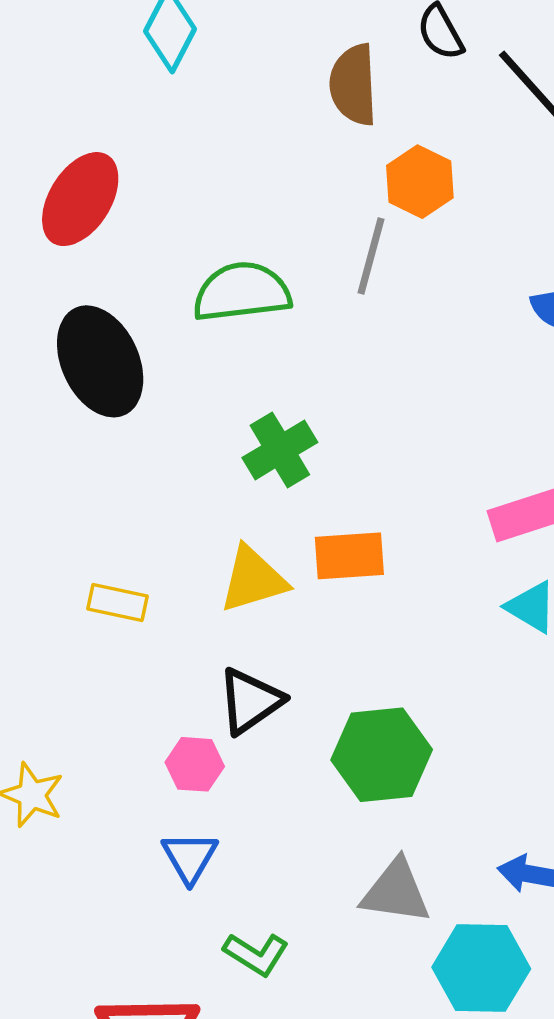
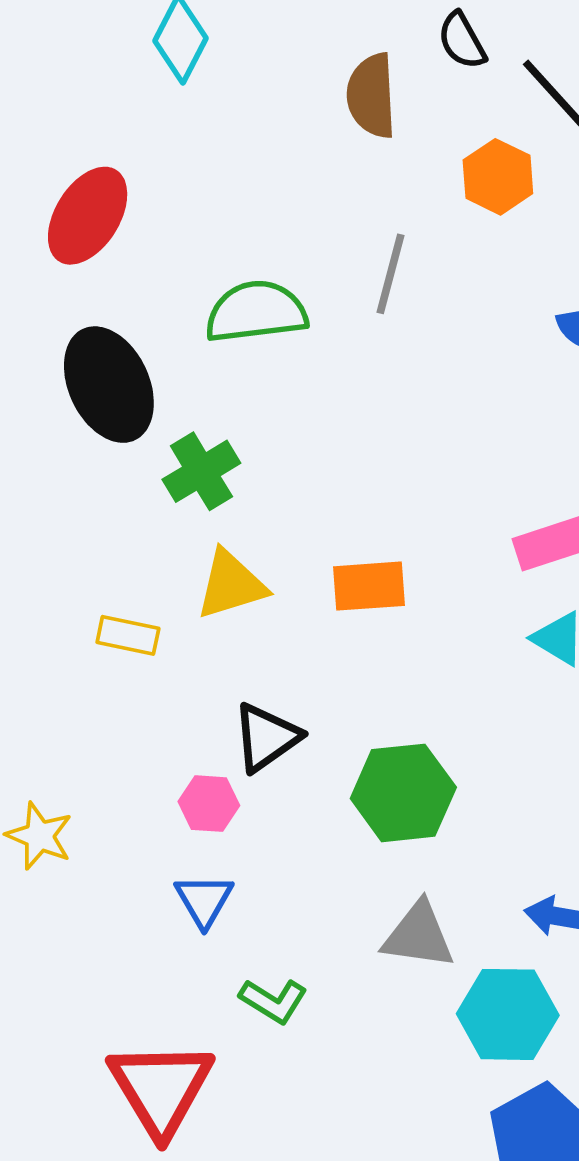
orange hexagon: (420, 182) -> (498, 177), moved
green cross: (280, 450) -> (201, 471), moved
yellow triangle: (253, 579) -> (231, 585), moved

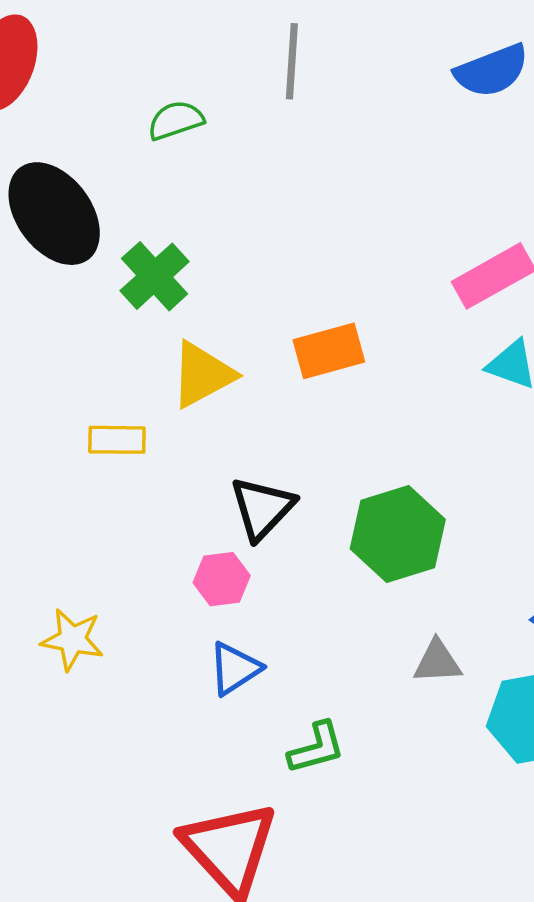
green semicircle: (256, 312) -> (176, 120), size x0.6
blue triangle: (204, 900) -> (235, 669), turned 38
gray triangle: (418, 935) -> (437, 662), size x0.7
green L-shape: (273, 1001) -> (316, 748), turned -36

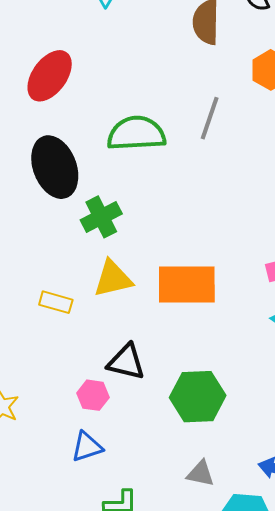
green semicircle: (176, 120) -> (136, 133), size x1.8
orange rectangle: (329, 351) -> (187, 285), size x1.5
black triangle: (262, 508) -> (126, 362), turned 45

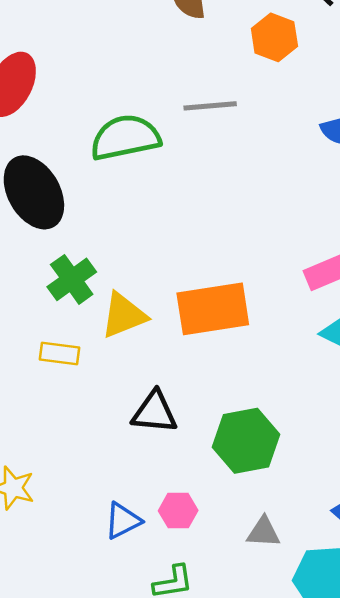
gray line: (210, 118) -> (210, 106), turned 75
green cross: (101, 217) -> (72, 279), moved
pink hexagon: (93, 395) -> (178, 511), moved

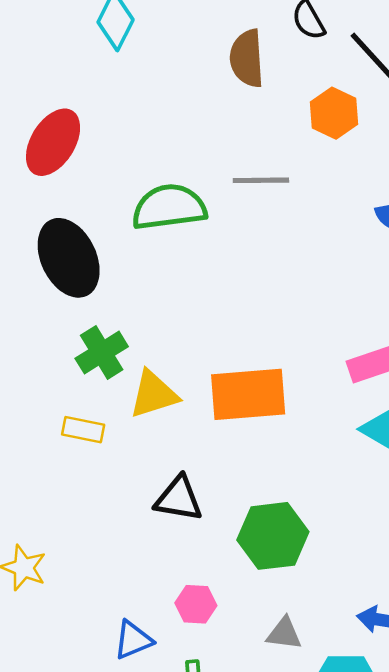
blue triangle: (123, 521) -> (133, 640), moved

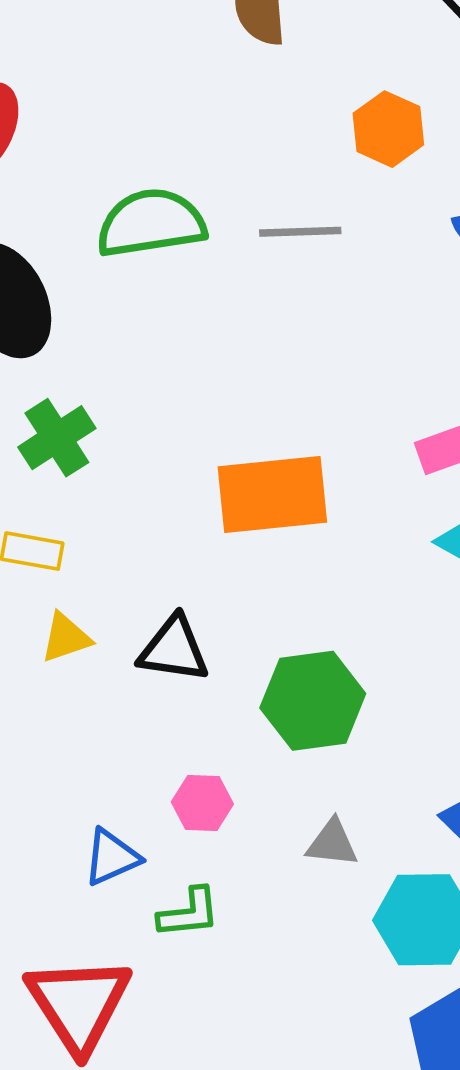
orange hexagon: (334, 113) -> (388, 129), moved
gray line: (261, 180) -> (300, 232), moved
yellow triangle: (154, 394) -> (66, 638), moved, size x0.7

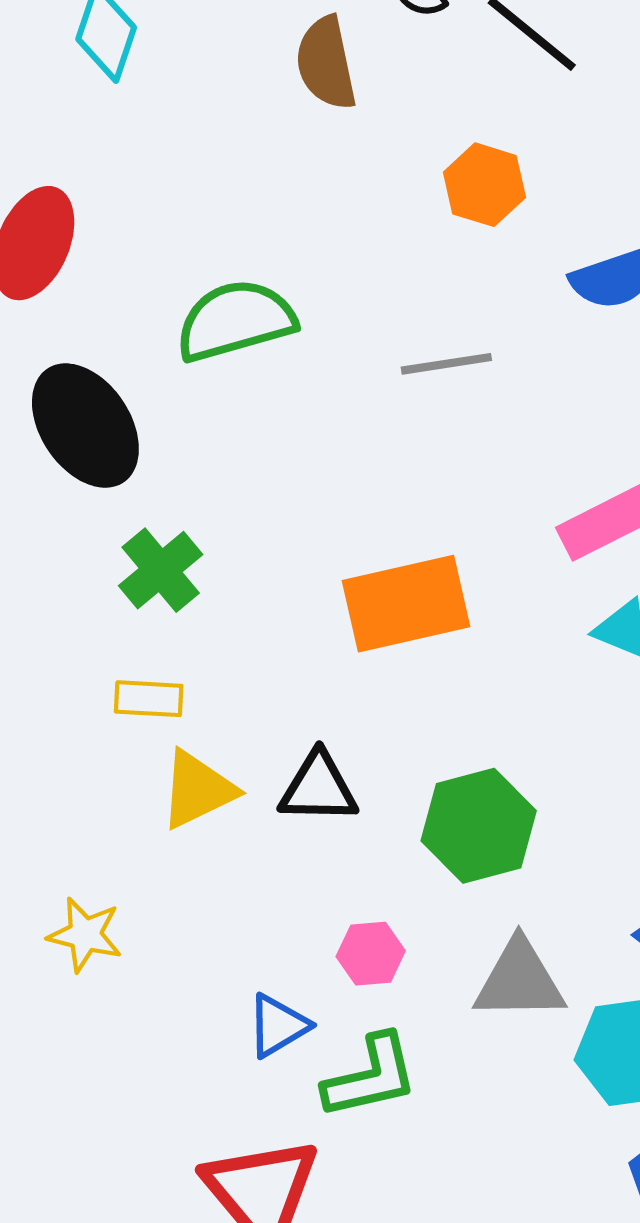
gray line: (300, 232) -> (446, 364), moved
yellow triangle: (66, 638) -> (198, 790), size x1.4
gray triangle: (332, 843) -> (519, 980), size x1.6
green L-shape: (189, 913) -> (371, 1077), size x1.4

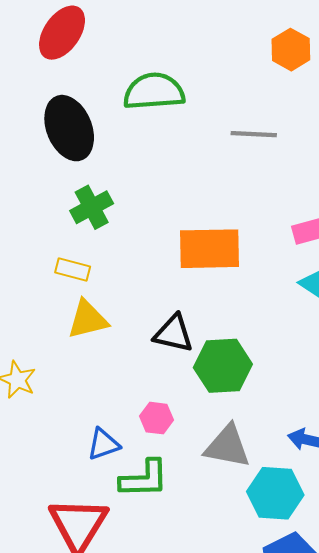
black triangle: (318, 788) -> (174, 333), moved

